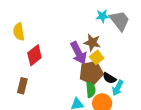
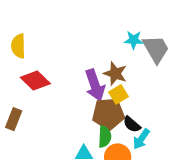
red diamond: (34, 55) -> (35, 80), turned 75

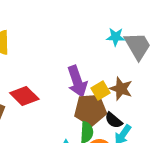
brown star: (115, 74) -> (121, 89), moved
red diamond: (35, 80) -> (24, 96), moved

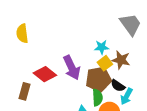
cyan star: (116, 37) -> (102, 47), moved
purple arrow: (77, 81) -> (72, 68), moved

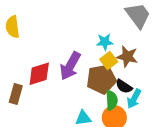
purple arrow: (72, 68) -> (70, 66), turned 55
red diamond: (45, 74) -> (39, 74), turned -55
green semicircle: (98, 98) -> (112, 100), moved

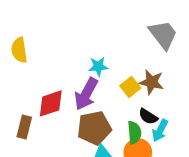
cyan star: (105, 42) -> (98, 66), moved
brown pentagon: (101, 79) -> (94, 128), moved

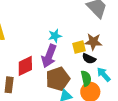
yellow square: (130, 87) -> (79, 47), turned 32
black semicircle: (148, 116) -> (89, 59), moved
cyan arrow: (160, 130) -> (104, 75), turned 119

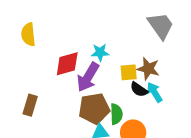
red diamond: (25, 66) -> (67, 64), moved
cyan arrow: (104, 75) -> (154, 92), moved
green semicircle: (86, 78) -> (116, 114), moved

